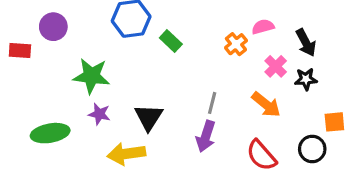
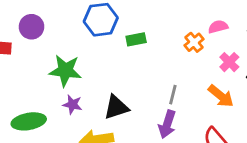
green rectangle: (171, 41) -> (136, 39), turned -54
black triangle: (149, 117) -> (116, 107), turned 40

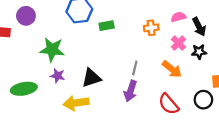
pink semicircle: (218, 27) -> (178, 17), moved
orange cross: (194, 42) -> (151, 28), turned 32

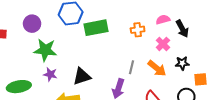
purple circle: (26, 16) -> (32, 24), moved
green rectangle: (107, 26) -> (96, 28), size x1.6
black star: (199, 52) -> (182, 63), moved
gray line: (135, 68) -> (131, 67), moved

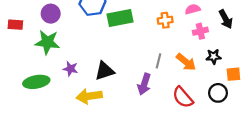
black arrow: (182, 29) -> (226, 19), moved
pink cross: (163, 44) -> (200, 31), moved, turned 32
green star: (45, 50) -> (47, 42), moved

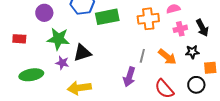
black arrow: (226, 19) -> (202, 28), moved
orange cross: (165, 20) -> (148, 19), size x1.5
red rectangle: (15, 25) -> (19, 39), moved
green star: (47, 42) -> (58, 39), moved
black triangle: (105, 71) -> (82, 53), moved

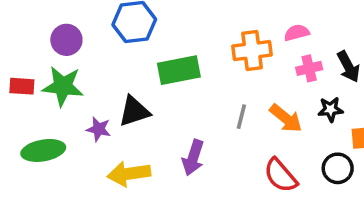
green rectangle: (107, 17) -> (179, 70), moved
green star: (58, 39) -> (63, 86), moved
purple arrow: (129, 77) -> (193, 158), moved

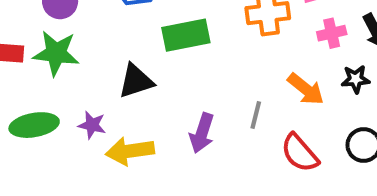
gray line: (241, 117) -> (256, 115), moved
purple star: (99, 129) -> (92, 125), moved

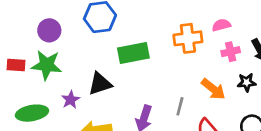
purple star: (92, 125) -> (71, 100), moved, turned 30

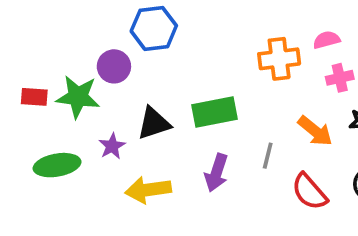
purple circle: (49, 30) -> (114, 66), moved
green rectangle: (133, 53) -> (215, 112), moved

